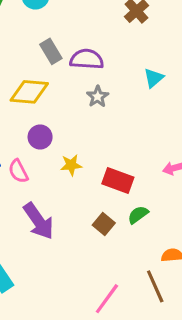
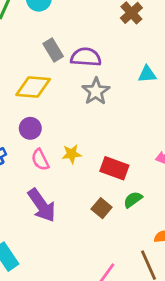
cyan triangle: (154, 78) -> (147, 74), turned 36
gray star: (98, 97) -> (96, 91), size x1.4
purple circle: (40, 137) -> (30, 128), moved
pink semicircle: (18, 171) -> (40, 160), moved

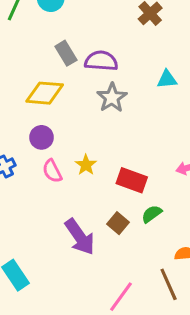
yellow star: (72, 154) -> (86, 165), turned -30
purple arrow: (42, 205) -> (80, 237), moved

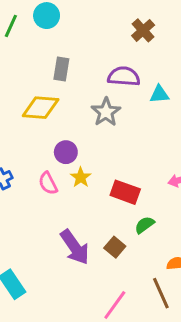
gray rectangle: (66, 53) -> (61, 69), turned 40
purple semicircle: (101, 61) -> (124, 76), moved
purple circle: (42, 137) -> (66, 152), moved
brown square: (118, 223) -> (115, 247), moved

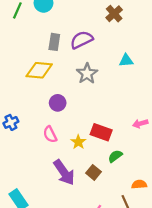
purple semicircle: (124, 76) -> (82, 40), moved, turned -30
yellow star: (81, 177) -> (78, 142), moved
pink semicircle: (48, 183) -> (50, 134), moved

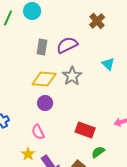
cyan triangle: (126, 60) -> (108, 64), turned 48
yellow diamond: (39, 70) -> (44, 79), moved
yellow star: (78, 142) -> (28, 154), moved

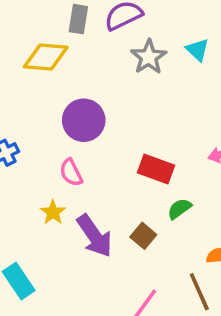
gray star: (72, 76) -> (149, 57), moved
yellow diamond: (44, 79) -> (46, 57), moved
purple circle: (45, 103) -> (84, 120), size x1.5

